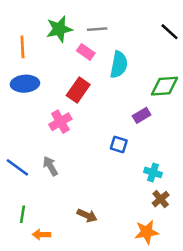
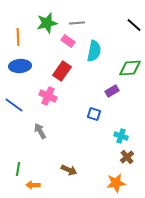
pink cross: (60, 122) -> (48, 96), turned -36
blue line: (17, 167) -> (14, 105), moved

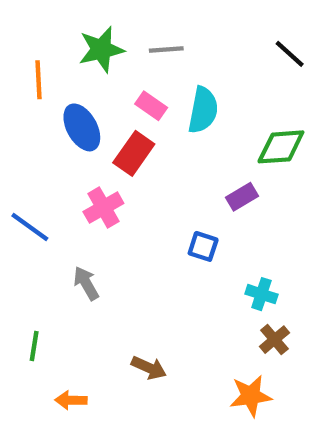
pink rectangle: (68, 41) -> (151, 106), moved
blue ellipse: (20, 66) -> (82, 127), moved, turned 65
pink cross: (48, 96) -> (103, 208), turned 36
green line: (18, 169) -> (34, 346), moved

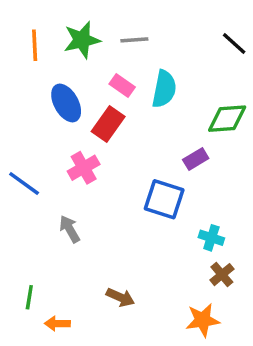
orange line: (39, 80) -> (35, 45), moved
blue square: (203, 246) -> (164, 199), size x1.6
green line: (34, 346) -> (29, 297), moved

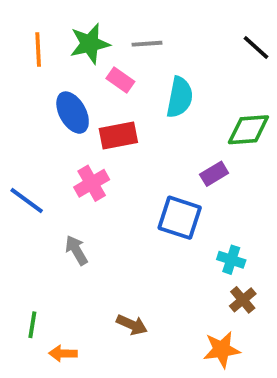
pink rectangle: (122, 85) -> (120, 80), moved
red rectangle: (108, 124) -> (118, 135), turned 44

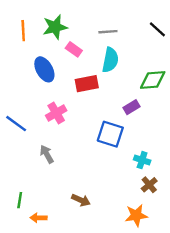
gray line: (147, 44) -> (108, 32), moved
red rectangle: (118, 135) -> (87, 84), moved

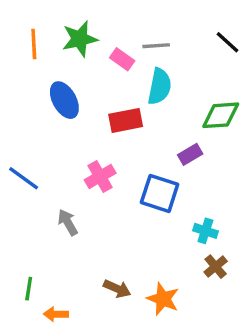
pink rectangle: (74, 49) -> (122, 59), moved
pink cross: (56, 113) -> (100, 176), moved
orange star: (136, 215) -> (163, 299), moved, turned 30

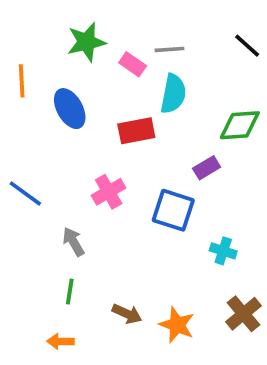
orange line: (34, 44) -> (22, 81), moved
brown cross: (216, 267) -> (243, 314), moved, size x1.4
green line: (29, 289) -> (70, 292), moved

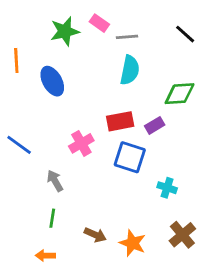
pink rectangle: (133, 64) -> (99, 23), moved
red rectangle: (136, 131) -> (120, 121), moved

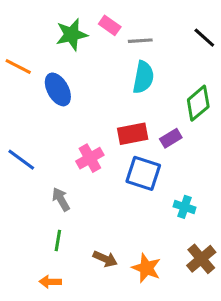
orange line: (16, 60) -> (18, 67), turned -60
green diamond: (180, 94) -> (198, 103), turned -36

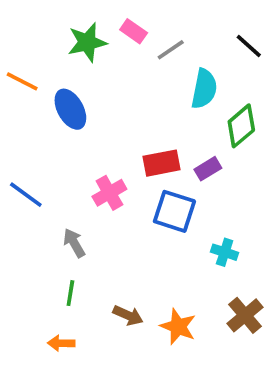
gray line: (140, 41) -> (171, 50), turned -30
cyan semicircle: (143, 77) -> (204, 89), moved

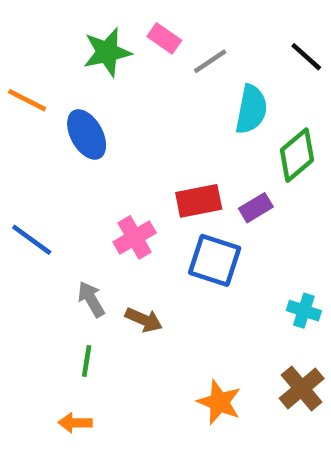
cyan cross: (225, 252) -> (304, 311), moved
brown arrow: (128, 315) -> (144, 320), moved

